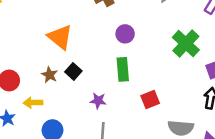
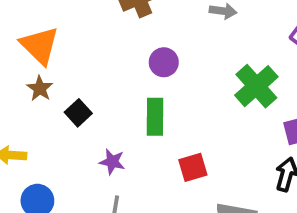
orange triangle: (60, 37) -> (40, 45), moved
brown star: (50, 75) -> (40, 88), moved

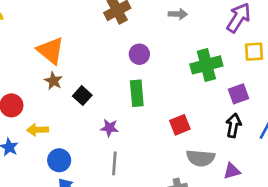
green cross: (256, 86) -> (206, 65), turned 32
red square: (193, 167) -> (180, 125), moved

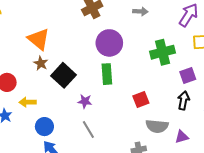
purple circle: (139, 54) -> (109, 43), size x1.6
black square: (82, 96) -> (63, 75), size x1.6
gray line: (114, 163) -> (88, 129), turned -36

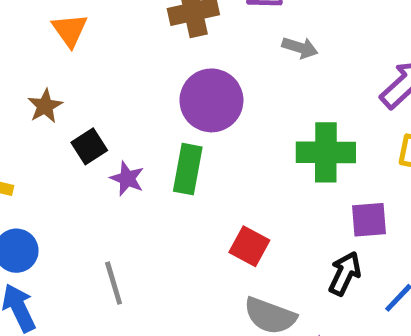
orange triangle: (39, 39) -> (70, 30), moved, size x0.7
black square: (63, 75) -> (89, 146), size x0.6
red square: (141, 99) -> (249, 246), turned 35
purple star: (85, 101) -> (127, 178), moved

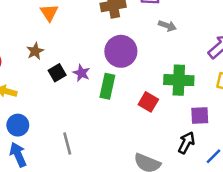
purple star: (127, 178) -> (81, 73), moved
red square: (249, 246) -> (148, 102), moved

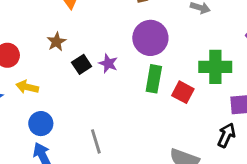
green rectangle: (107, 86) -> (154, 79), moved

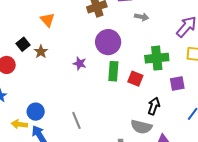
black square: (82, 64) -> (23, 44), moved
yellow arrow: (27, 87) -> (19, 124), moved
black arrow: (226, 135) -> (154, 106), moved

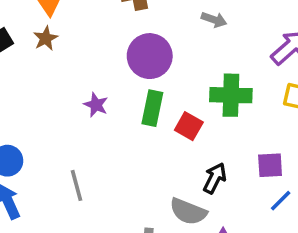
brown star: (41, 52) -> (46, 38), moved
purple star: (80, 63) -> (96, 105), moved
purple square: (177, 84) -> (270, 165), moved

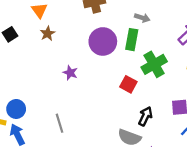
brown star: (46, 38) -> (48, 33), moved
green cross: (231, 95) -> (154, 64), turned -30
green rectangle: (152, 108) -> (132, 40), moved

